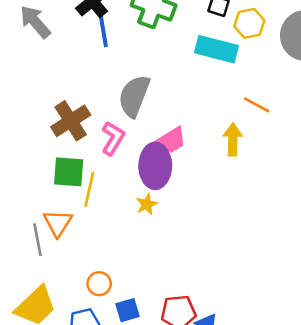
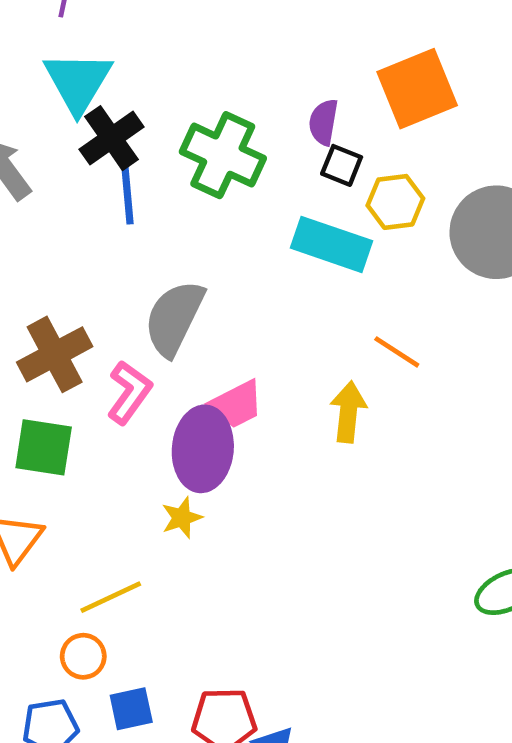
yellow line: (89, 189) -> (111, 597), moved, turned 48

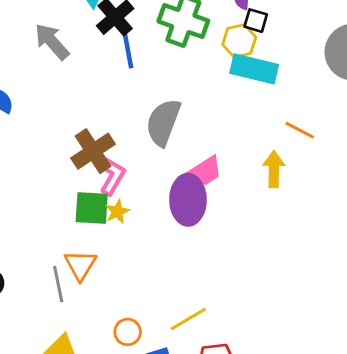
yellow hexagon: (395, 202) -> (239, 41), moved
pink L-shape: (129, 392) -> (112, 176), moved
yellow star: (182, 518) -> (117, 212), moved
yellow line: (111, 597) -> (188, 319), moved

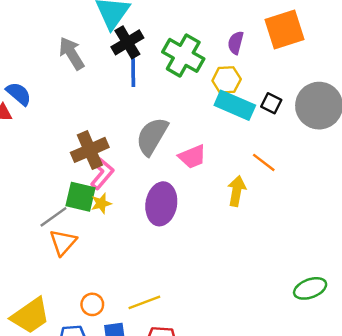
black square: (256, 21) -> (271, 103), moved
pink trapezoid: (206, 171) -> (192, 157), moved
gray line: (58, 284) -> (53, 217), moved, turned 56

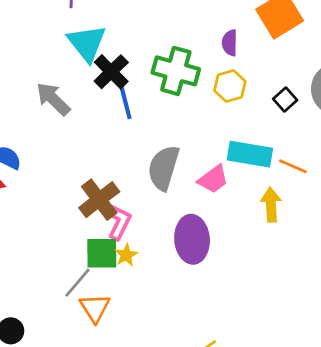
black square: (271, 103) -> (285, 99), turned 36
cyan rectangle: (235, 105) -> (250, 154), moved

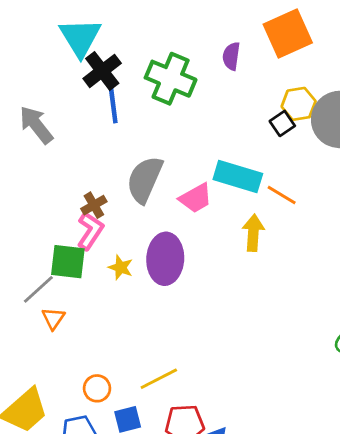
yellow hexagon: (230, 86) -> (299, 104), moved
gray arrow: (53, 99) -> (36, 125), moved
brown cross: (99, 200) -> (94, 205), moved, size x0.6
yellow star: (126, 255) -> (121, 267), moved, turned -30
orange triangle: (95, 308) -> (53, 318), size x0.7

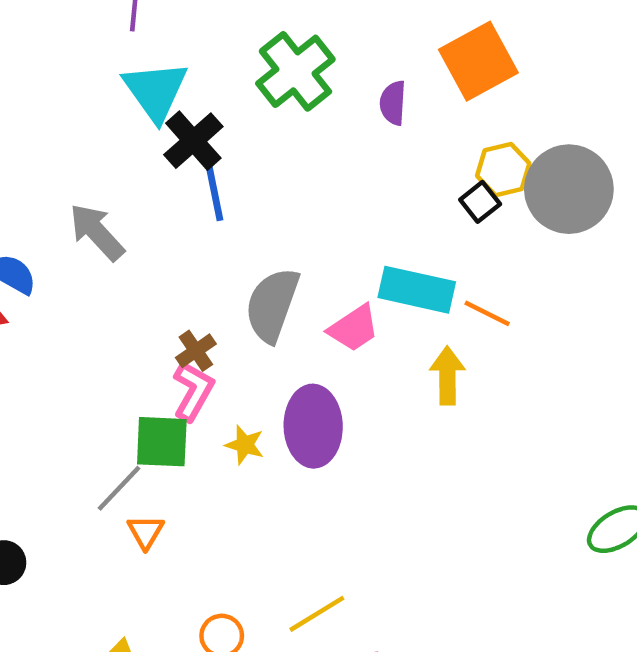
green cross: (171, 79) -> (295, 71), moved, turned 33

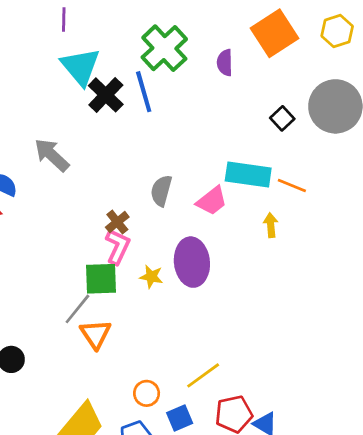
yellow hexagon: (503, 170) -> (337, 31), moved
blue line: (213, 187) -> (144, 92), moved
gray semicircle: (272, 305) -> (161, 191), size x0.7
yellow arrow: (447, 376) -> (271, 225), size x0.7
orange triangle: (146, 532) -> (96, 334), size x1.4

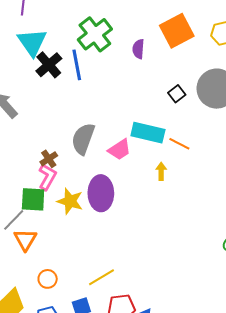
gray semicircle: (161, 191) -> (83, 139), size x1.4
yellow star: (151, 277) -> (70, 201), size x1.5
orange circle: (147, 393) -> (48, 279), moved

